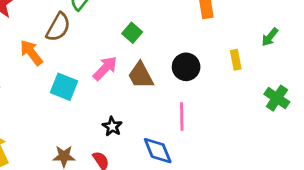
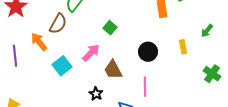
brown trapezoid: (141, 75) -> (113, 70), moved
cyan square: (64, 87) -> (62, 66), turned 30

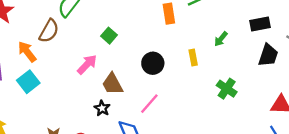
cyan square: (62, 66) -> (28, 82), moved
pink line: (145, 87) -> (149, 104), turned 42
black star: (96, 94) -> (102, 108), moved

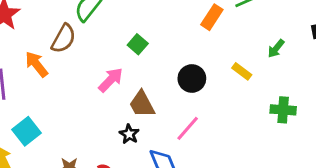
orange rectangle: (169, 14) -> (212, 17), turned 42
yellow rectangle: (193, 57) -> (242, 71), turned -42
cyan square: (28, 82) -> (27, 131), moved
green cross: (227, 89) -> (283, 110), turned -30

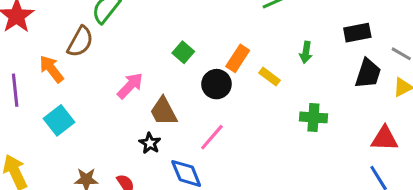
orange rectangle: (212, 17) -> (238, 58), moved
green square: (138, 44) -> (183, 52), moved
green arrow: (276, 49) -> (306, 52), turned -30
cyan square: (27, 131) -> (59, 120), moved

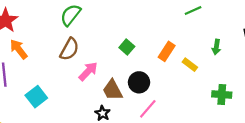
brown semicircle: (80, 42) -> (69, 49), moved
orange arrow: (51, 69) -> (19, 49), moved
black circle: (216, 84) -> (139, 82), moved

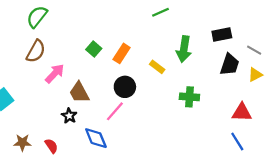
green arrow: (216, 47) -> (184, 49), size x1.6
orange rectangle: (167, 51) -> (122, 53), moved
black circle: (139, 82) -> (125, 87), moved

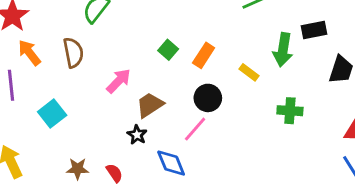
black rectangle: (222, 35) -> (314, 30), moved
brown semicircle: (36, 51) -> (73, 53), moved, turned -40
brown trapezoid: (79, 92) -> (150, 105), turned 85

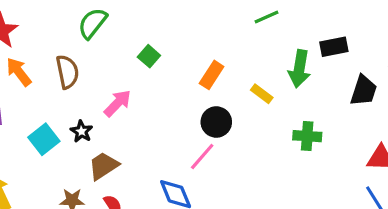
green square: (168, 50) -> (149, 56), moved
brown trapezoid: (150, 105) -> (103, 166), moved
black star: (137, 135) -> (81, 131), moved

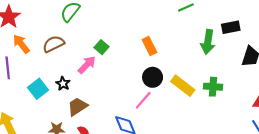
green square: (149, 56) -> (101, 47), moved
brown semicircle: (67, 72) -> (54, 44), turned -105
orange rectangle: (212, 75) -> (149, 46), turned -60
yellow rectangle: (262, 94) -> (183, 86), moved, size x1.6

